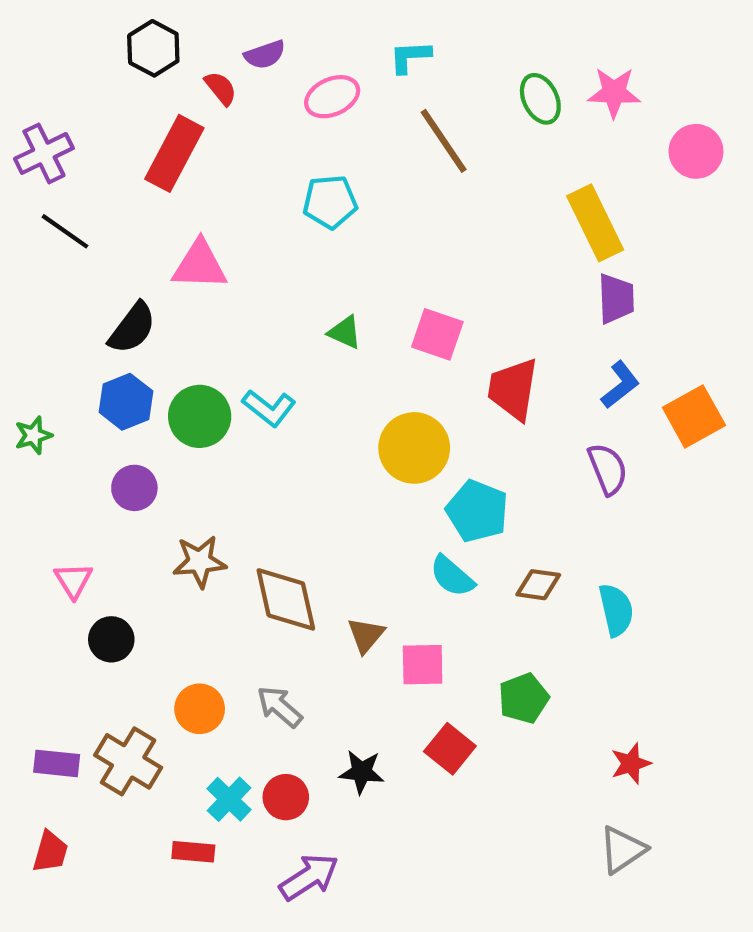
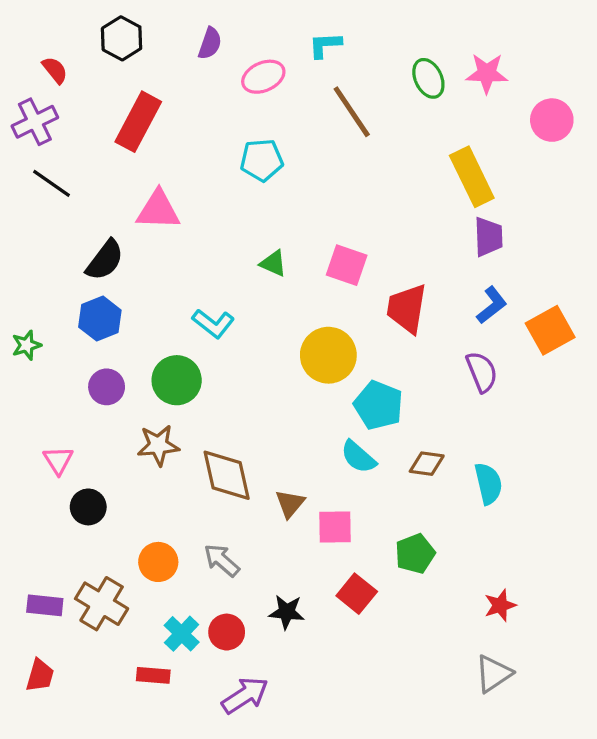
purple semicircle: (265, 55) -> (210, 43), turned -52
red semicircle: (221, 88) -> (55, 70), moved
green circle: (200, 416) -> (177, 380), moved

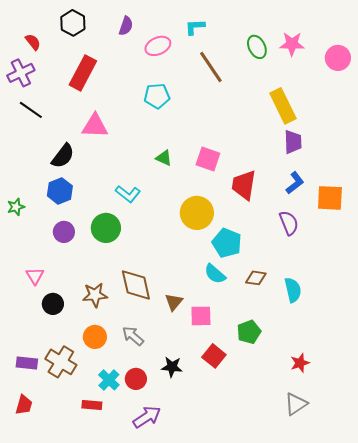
pink circle: (552, 120) -> (338, 58), moved
orange square: (550, 330) -> (330, 198), turned 32
brown star: (158, 445) -> (95, 295), moved

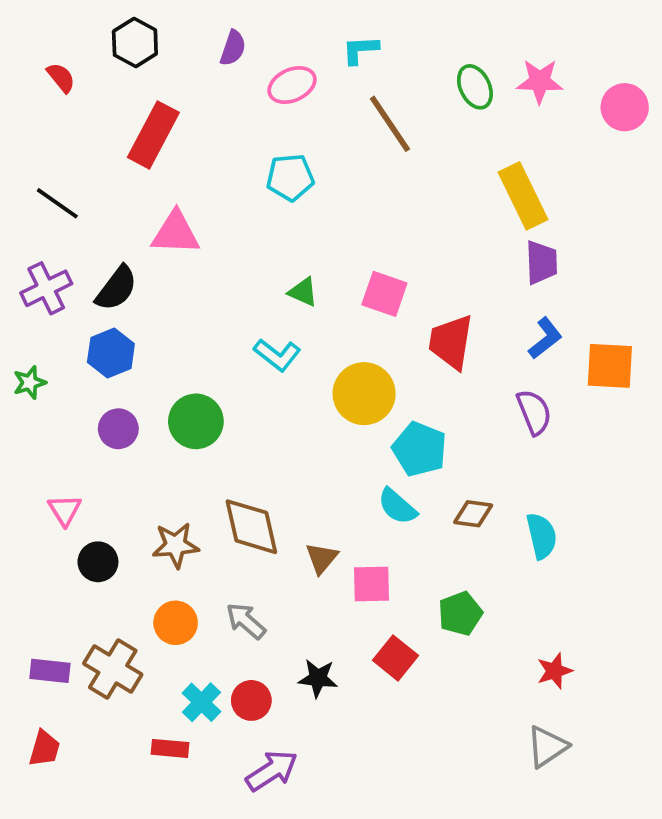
purple cross: (21, 73) -> (46, 288), moved
cyan L-shape: (128, 194) -> (277, 355), moved

